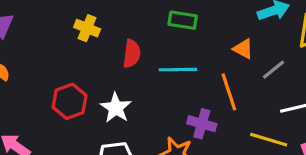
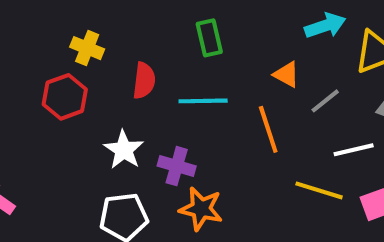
green rectangle: (183, 20) -> (209, 38), turned 68
red hexagon: (70, 101) -> (65, 97), moved
purple cross: (202, 124) -> (177, 166), moved

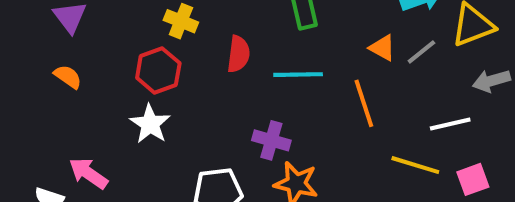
gray line: (325, 101) -> (421, 52), moved
white star: (124, 150) -> (150, 124), moved

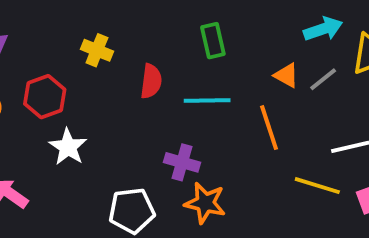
red hexagon: (158, 70) -> (45, 97), moved

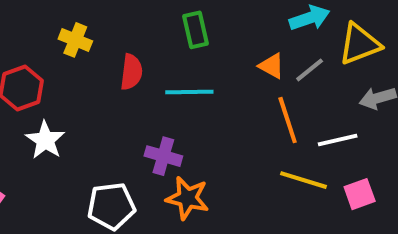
orange line: (269, 128) -> (288, 120), moved

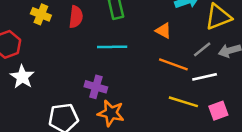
gray line: (310, 70) -> (202, 49), moved
red semicircle: (131, 72) -> (76, 17), moved
orange line: (288, 120) -> (173, 64), turned -52

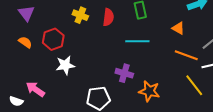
white star: (22, 77) -> (65, 65), turned 30
yellow line: (183, 102) -> (194, 85), turned 35
orange star: (111, 113) -> (149, 91), moved

